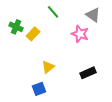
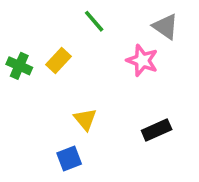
green cross: (16, 27) -> (19, 66), moved
yellow triangle: (48, 67) -> (85, 119), turned -32

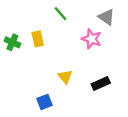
yellow rectangle: (58, 60) -> (38, 39), turned -56
yellow triangle: (85, 119) -> (65, 77), moved

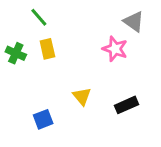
green line: (61, 14) -> (39, 17), moved
blue square: (45, 102) -> (43, 119), moved

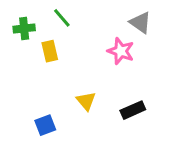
green line: (39, 17) -> (62, 18), moved
green cross: (16, 53) -> (24, 28), moved, turned -30

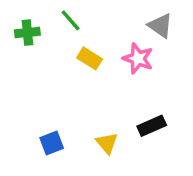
yellow rectangle: (50, 51) -> (90, 58), moved, turned -45
yellow triangle: (86, 101) -> (107, 143), moved

